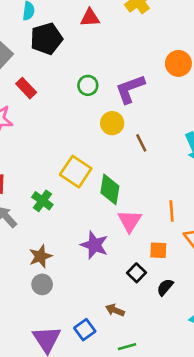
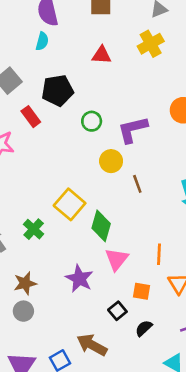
black pentagon: (46, 39) -> (58, 90), moved
brown arrow: (115, 310) -> (92, 345), size x1.6

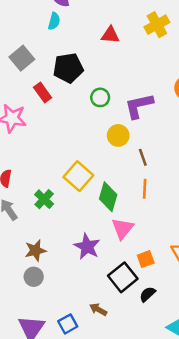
orange line: (159, 254) -> (145, 189), moved
orange square: (141, 291) -> (146, 259), turned -30
black square: (117, 311) -> (123, 277), size x1.6
brown arrow: (92, 345) -> (98, 309), size x0.6

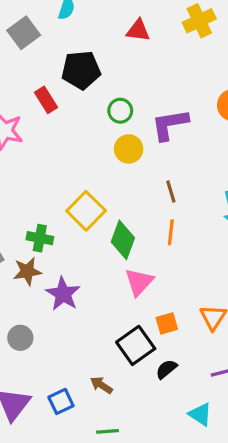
gray square: (22, 58) -> (24, 33), moved
yellow circle: (118, 135) -> (129, 149), moved
green cross: (44, 199) -> (40, 238), turned -36
purple star: (87, 247) -> (63, 294), moved
brown star: (35, 250) -> (27, 271), moved

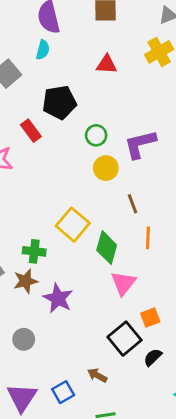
brown line: (171, 192) -> (133, 204), moved

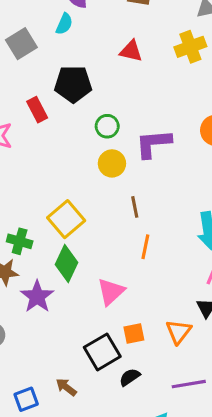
green diamond: (107, 248) -> (67, 264), moved

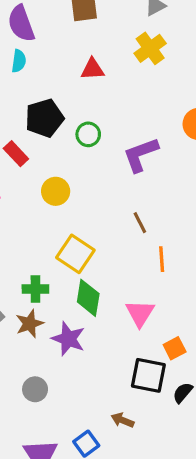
green circle: (107, 126) -> (88, 134), moved
yellow circle: (112, 163) -> (56, 191), moved
black square: (102, 352) -> (148, 375), turned -33

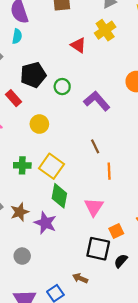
red triangle: (92, 69) -> (78, 45), moved, turned 35
purple L-shape: (141, 155) -> (97, 101), turned 68
green cross: (35, 289) -> (22, 165), moved

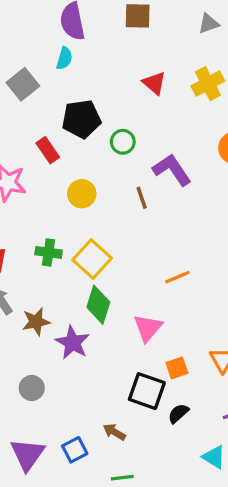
yellow cross: (105, 30) -> (208, 84), moved
brown line: (95, 146) -> (142, 198), moved
orange line: (109, 171) -> (177, 277), turned 63

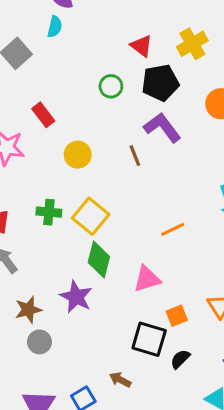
black pentagon: (81, 119) -> (160, 83), moved
green circle: (123, 142) -> (111, 86), moved
brown star: (36, 322) -> (28, 310), moved
pink triangle: (148, 328) -> (147, 279), turned 36

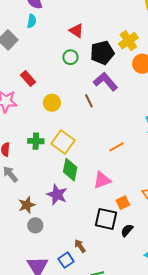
yellow cross: (192, 44) -> (128, 41), moved
red triangle: (141, 46) -> (76, 31), moved
brown arrow: (120, 380) -> (80, 246), moved, turned 32

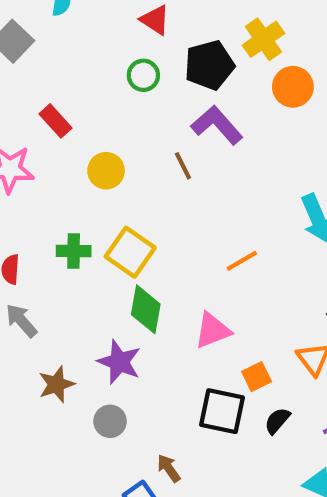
gray circle: (35, 225) -> (110, 421), moved
black semicircle: (127, 230) -> (277, 421), moved

